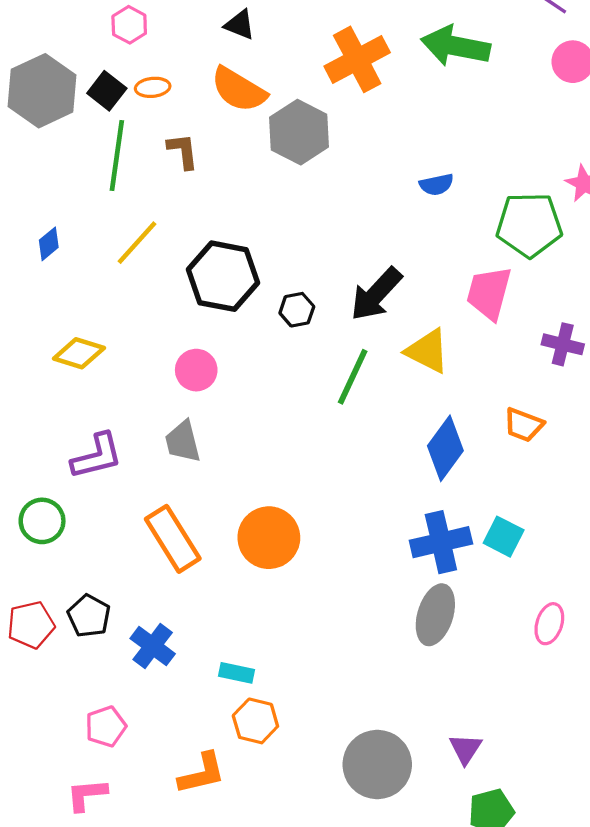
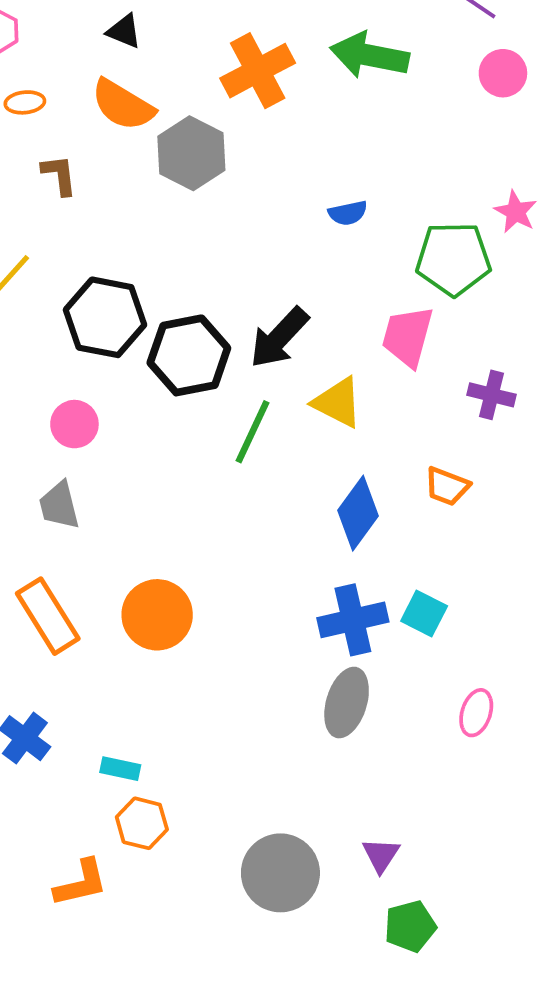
black hexagon: (297, 310) -> (189, 355), size x2.0

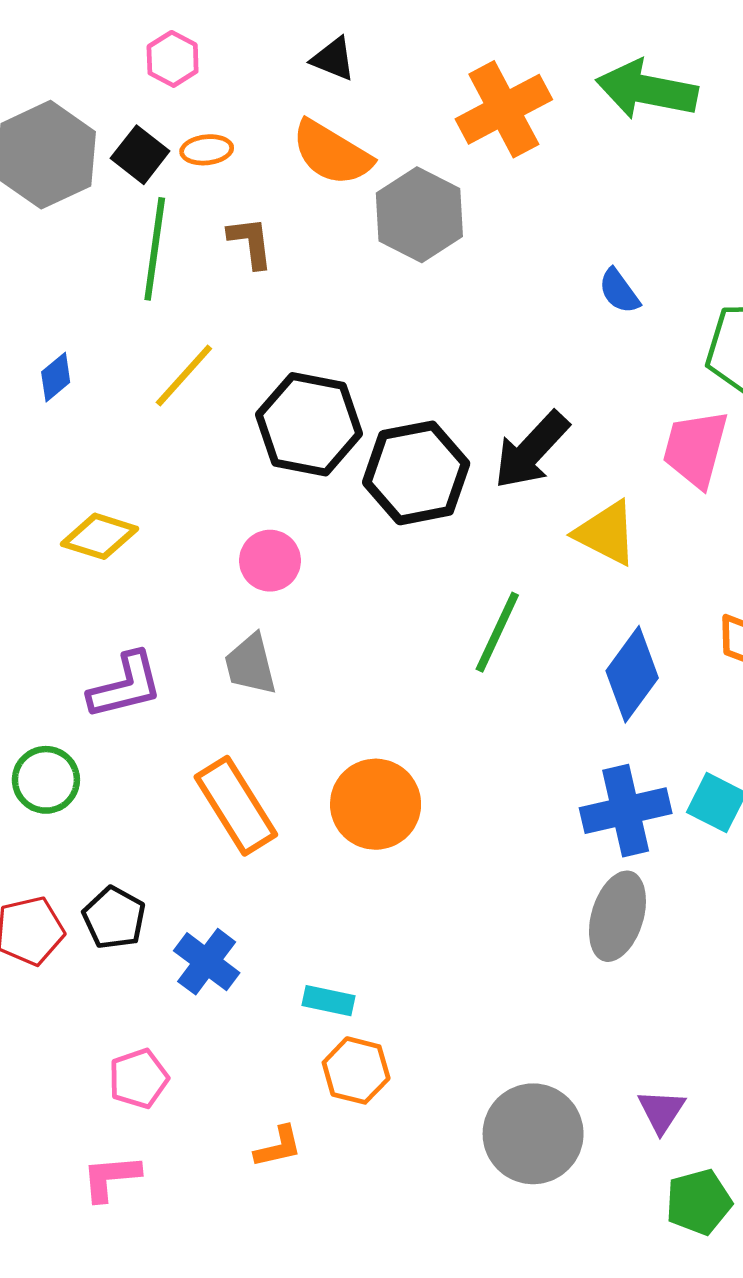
blue semicircle: (348, 213) -> (619, 291), turned 66
green line: (252, 432) -> (497, 632), moved
orange L-shape: (81, 883) -> (278, 1147), size x0.7

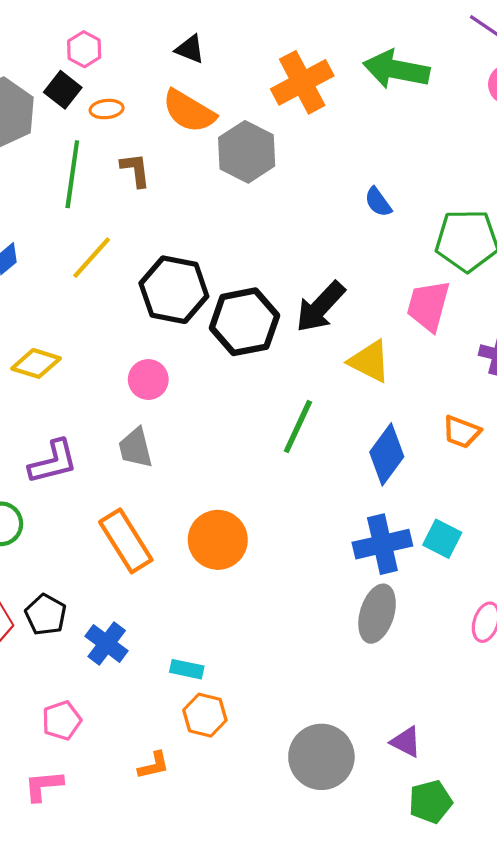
black square: (140, 155) -> (63, 90), moved
purple triangle: (661, 1111) -> (406, 742), turned -36

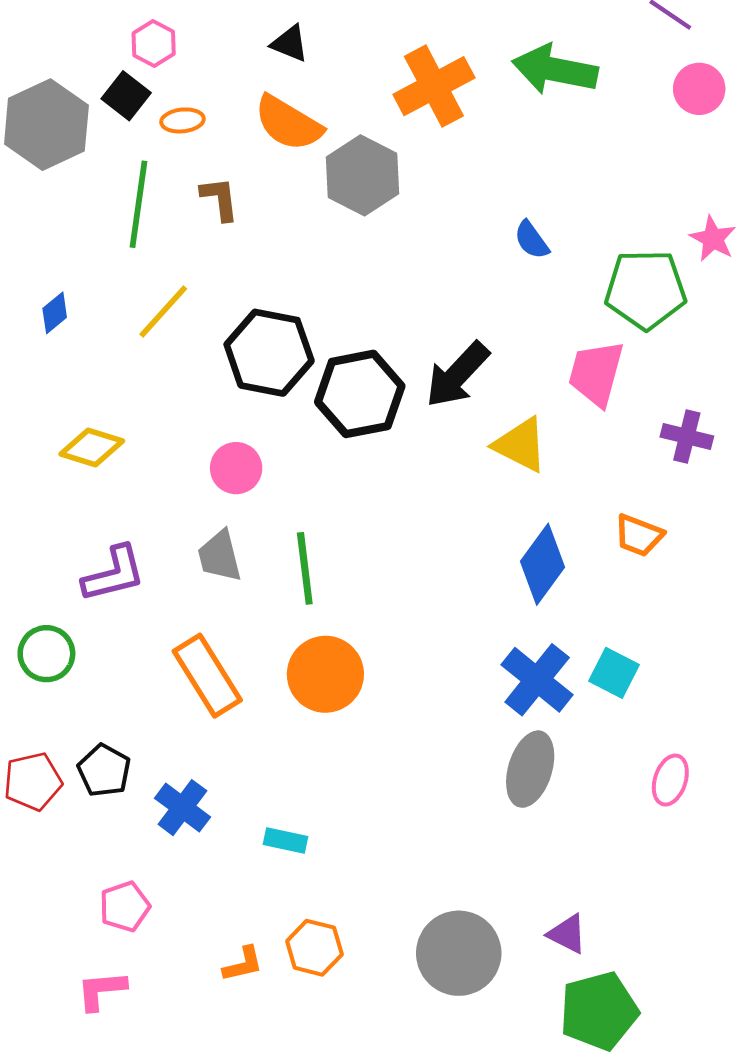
green line: (298, 427) -> (305, 568), moved, turned -32
blue cross: (382, 544) -> (537, 680), turned -38
orange hexagon: (205, 715) -> (314, 948), moved
green pentagon: (430, 802) -> (599, 1011), size x1.4

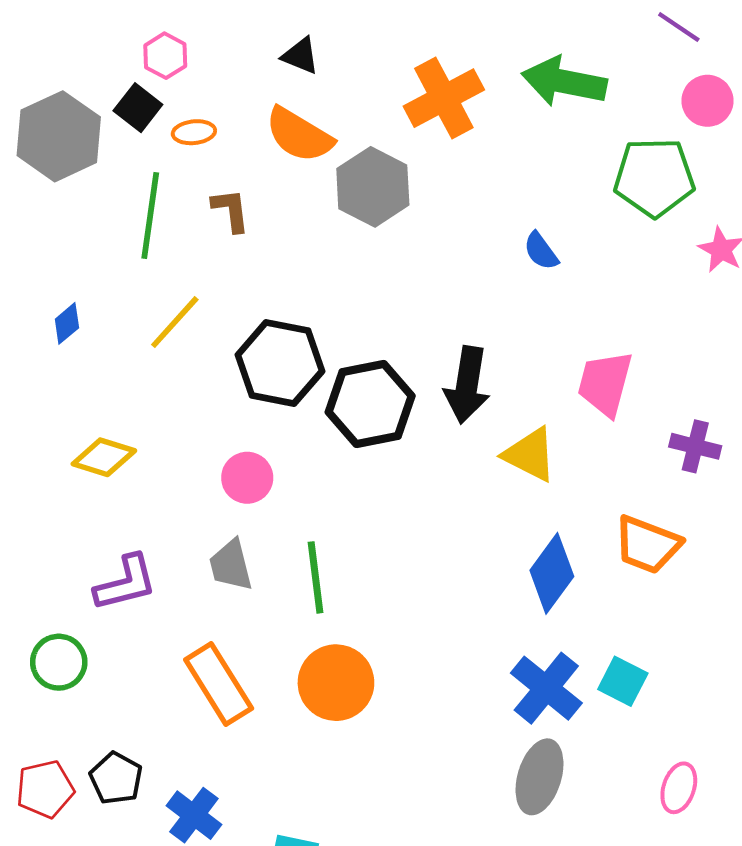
green pentagon: (646, 289) -> (654, 177), moved
black arrow: (457, 375) -> (467, 385), turned -34
orange trapezoid: (639, 535) -> (647, 545), size x1.4

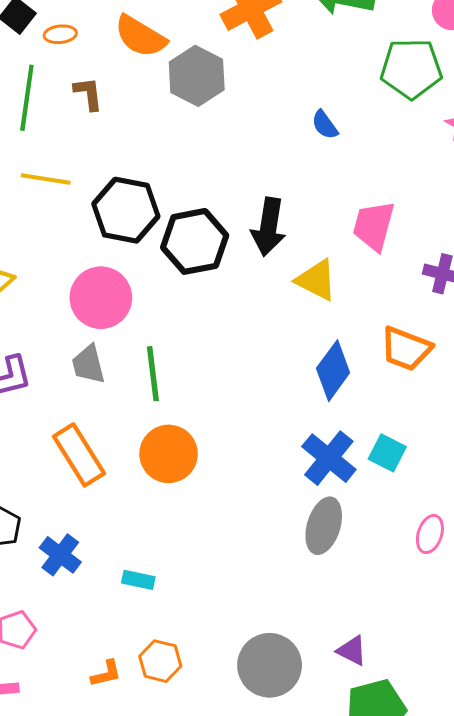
yellow line: (175, 322) -> (46, 179), turned 57
pink circle: (247, 478) -> (101, 298), size x1.6

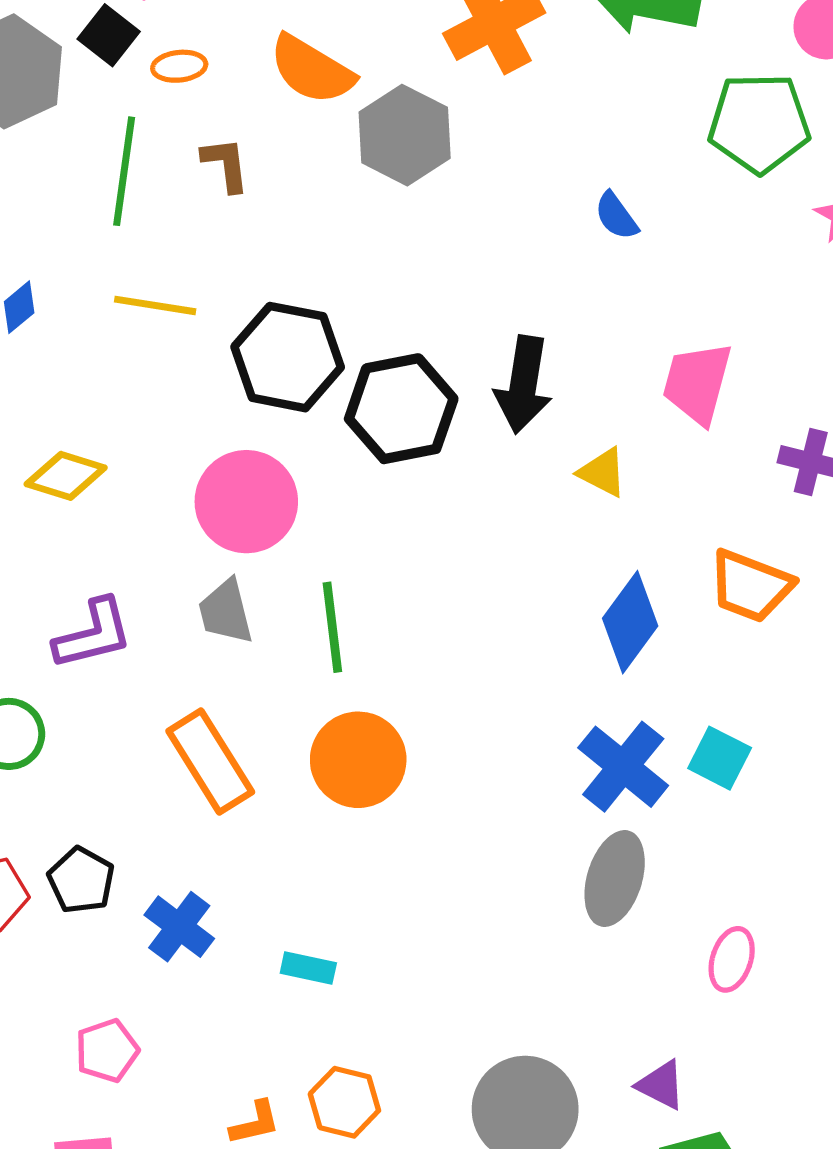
yellow triangle: (316, 280) -> (603, 472), size x0.7
pink ellipse: (430, 534) -> (732, 959), moved

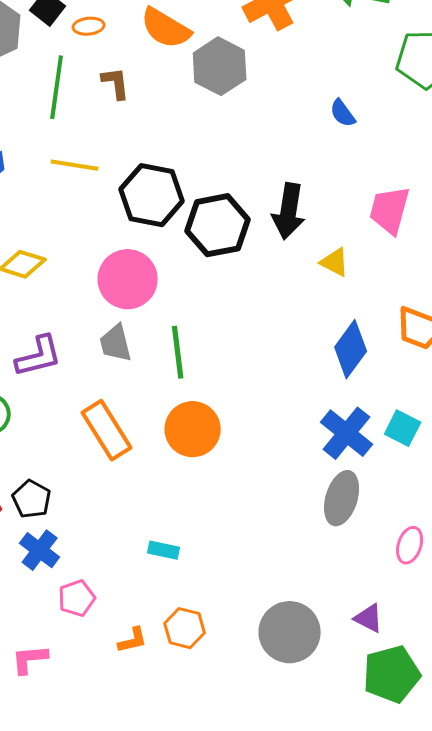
blue cross: (179, 927) -> (40, 550), moved
pink pentagon: (107, 1051) -> (77, 598), moved

